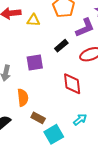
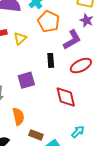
yellow triangle: (33, 20) -> (20, 38), turned -40
black rectangle: (61, 46) -> (51, 60), turned -48

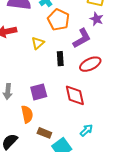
yellow triangle: (20, 38) -> (38, 43), moved
purple square: (26, 80) -> (39, 92), moved

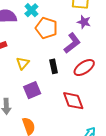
yellow triangle: (38, 43) -> (23, 63), moved
purple square: (39, 92) -> (32, 90), moved

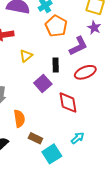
purple square: (32, 90) -> (43, 84), moved, turned -30

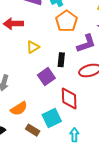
orange semicircle: (19, 119) -> (19, 109), turned 60
cyan arrow: (78, 138) -> (74, 135), turned -56
cyan square: (52, 154) -> (52, 118), moved

